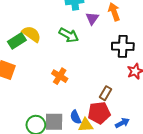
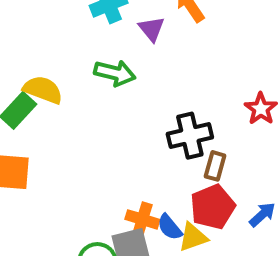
black cross: (123, 46) -> (190, 136), moved
orange cross: (60, 76) -> (142, 219), moved

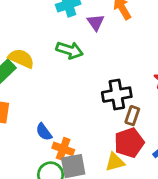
orange cross: (142, 219) -> (63, 149), moved
blue semicircle: (170, 227) -> (44, 132), moved

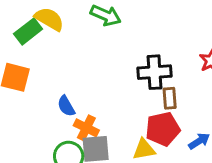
brown rectangle: (132, 116) -> (170, 98), turned -30

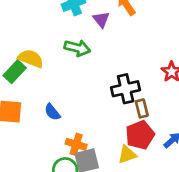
blue semicircle: (66, 106) -> (52, 112), moved

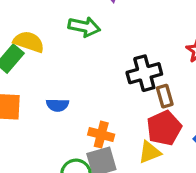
blue semicircle: (52, 112) -> (58, 105), turned -48
orange cross: (76, 144) -> (101, 135), moved

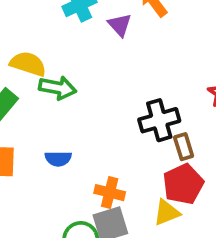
green arrow: (84, 27) -> (58, 88), moved
yellow semicircle: (29, 42) -> (28, 64), moved

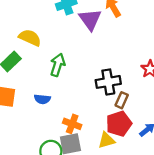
purple triangle: (120, 25) -> (90, 19), size x1.5
green arrow: (58, 88) -> (58, 65), moved, turned -90
brown rectangle: (184, 147) -> (122, 100), turned 35

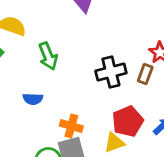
green arrow: (58, 65) -> (48, 56), turned 145
brown rectangle: (122, 100) -> (145, 74), moved

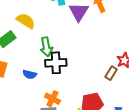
black cross: (111, 72) -> (56, 63), moved

